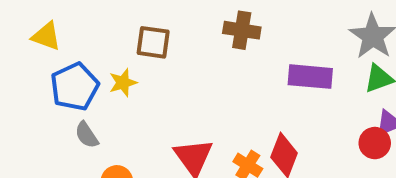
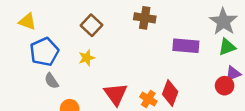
brown square: (153, 42) -> (91, 25), turned 35
yellow star: (123, 83) -> (87, 58), moved

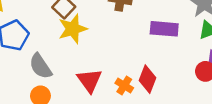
yellow star: (87, 58) -> (73, 29), moved, size x1.6
gray semicircle: (51, 81) -> (40, 66), moved, size x1.5

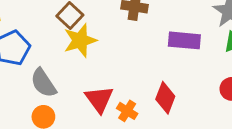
orange cross: (124, 86) -> (127, 111), moved

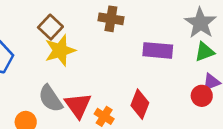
gray semicircle: (43, 83) -> (50, 99), moved

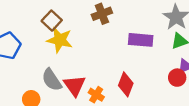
brown cross: (111, 19) -> (102, 14), turned -30
yellow star: (60, 50) -> (60, 40), turned 30

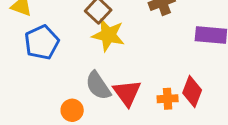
orange cross: (96, 95) -> (168, 99), moved, turned -35

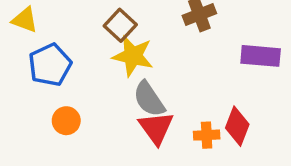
gray semicircle: (98, 86) -> (149, 99), moved
orange circle: (72, 110) -> (66, 121), moved

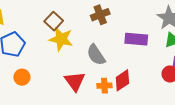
gray semicircle: (149, 99) -> (96, 55), moved
red diamond: (237, 126) -> (122, 80), turned 35

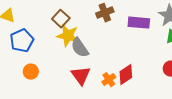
purple rectangle: (136, 39) -> (139, 23), moved
gray semicircle: (96, 55) -> (80, 48), moved
orange cross: (104, 86) -> (109, 80), turned -32

